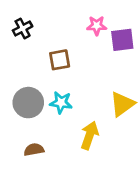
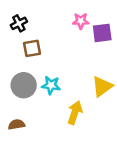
brown square: (60, 60) -> (32, 48), moved
brown semicircle: (34, 150) -> (16, 125), moved

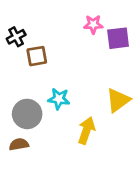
black cross: (19, 23) -> (16, 37), moved
gray circle: (24, 85) -> (27, 114), moved

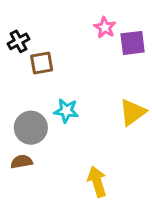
pink star: (93, 24) -> (105, 27), turned 30
yellow arrow: (86, 131) -> (97, 182), moved, turned -36

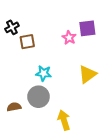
pink star: (105, 27) -> (69, 38), moved
gray circle: (31, 128) -> (38, 97), moved

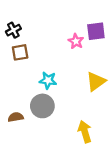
brown square: (27, 42) -> (20, 52), moved
yellow arrow: (64, 120) -> (85, 132), moved

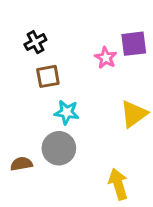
black cross: (13, 30) -> (35, 42), moved
brown square: (20, 52) -> (48, 76), moved

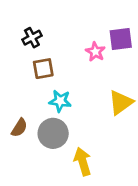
brown semicircle: (21, 164) -> (19, 128), moved, turned 132
yellow arrow: (118, 184) -> (83, 162), moved

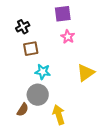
purple square: (121, 39) -> (63, 14), moved
brown semicircle: (19, 128) -> (23, 110), moved

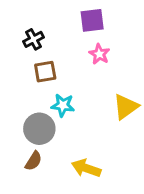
gray circle: (38, 95) -> (39, 129), moved
yellow arrow: (59, 115) -> (86, 168), turned -54

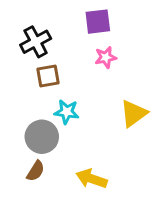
black cross: (33, 39) -> (36, 42), size x1.4
pink star: (99, 54) -> (106, 57), turned 30

